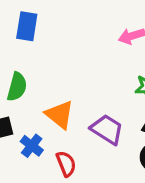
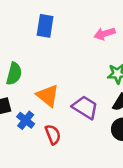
blue rectangle: (27, 26) -> (45, 26), moved

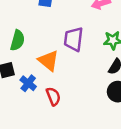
purple trapezoid: (85, 107) -> (74, 39), moved, turned -115

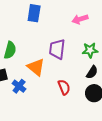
red semicircle: (53, 96) -> (64, 87), moved

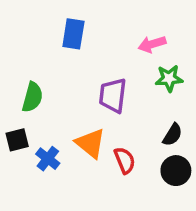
green star: (90, 50) -> (169, 78), moved
orange triangle: (36, 67) -> (91, 143), moved

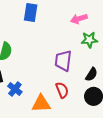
purple trapezoid: (113, 95) -> (63, 61), moved
orange triangle: (91, 143) -> (41, 104), moved, turned -42

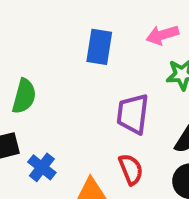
blue rectangle: (31, 13) -> (99, 47), moved

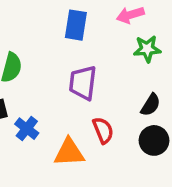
purple trapezoid: (133, 114) -> (83, 83), moved

